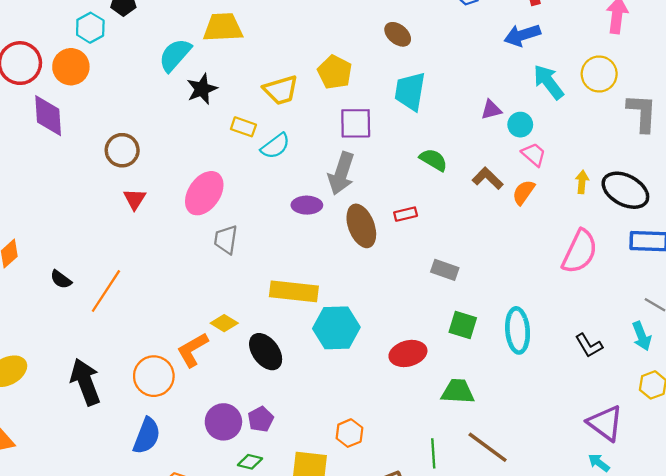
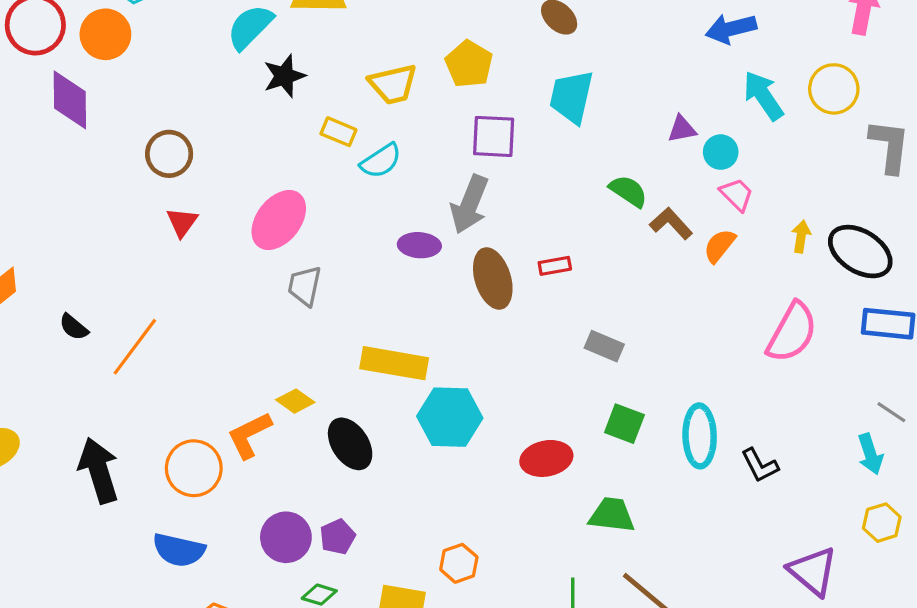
green semicircle: (433, 160) -> (628, 191), moved
black L-shape: (589, 345) -> (760, 465), moved
blue semicircle: (147, 436) -> (179, 550), turned 78

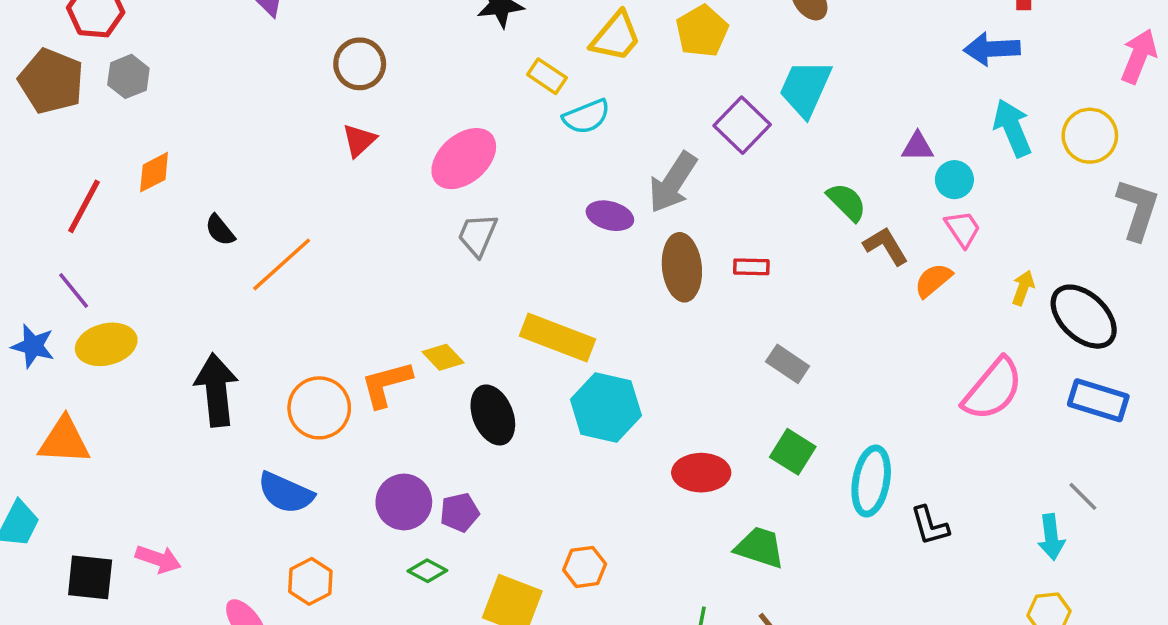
yellow trapezoid: (393, 84) -> (616, 37), turned -48
purple square: (494, 136) -> (742, 125), moved, turned 30

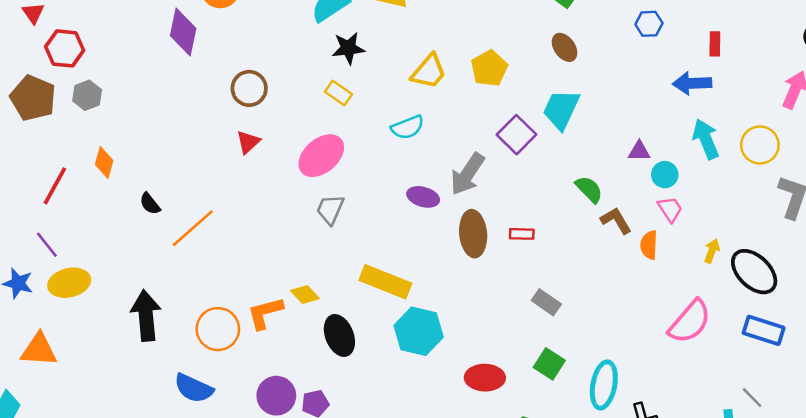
yellow rectangle: (547, 76) -> (338, 93), moved
orange diamond: (154, 172) -> (104, 163), turned -48
orange semicircle: (933, 280) -> (649, 245), turned -48

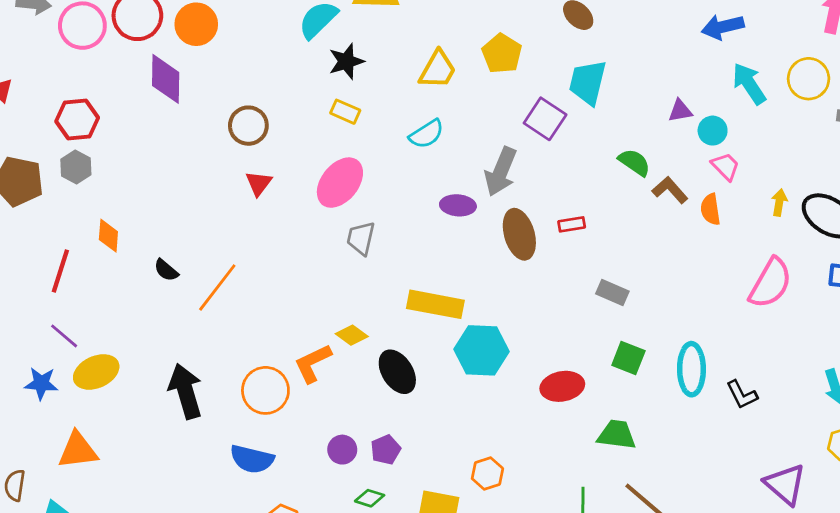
red hexagon: (65, 48) -> (77, 119), moved
purple circle: (276, 396) -> (342, 450), size x0.7

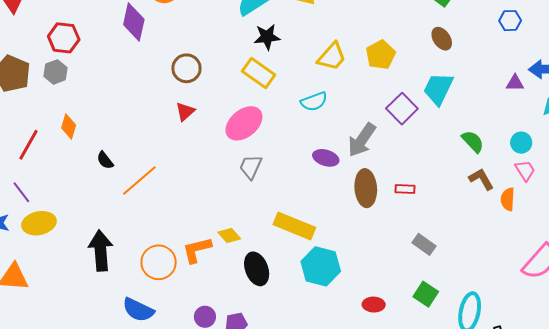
purple triangle: (680, 111) -> (515, 83), moved
yellow rectangle: (345, 112) -> (259, 73), size x1.5
green semicircle: (634, 162) -> (473, 141), moved
red ellipse: (562, 386) -> (374, 305), size x0.7

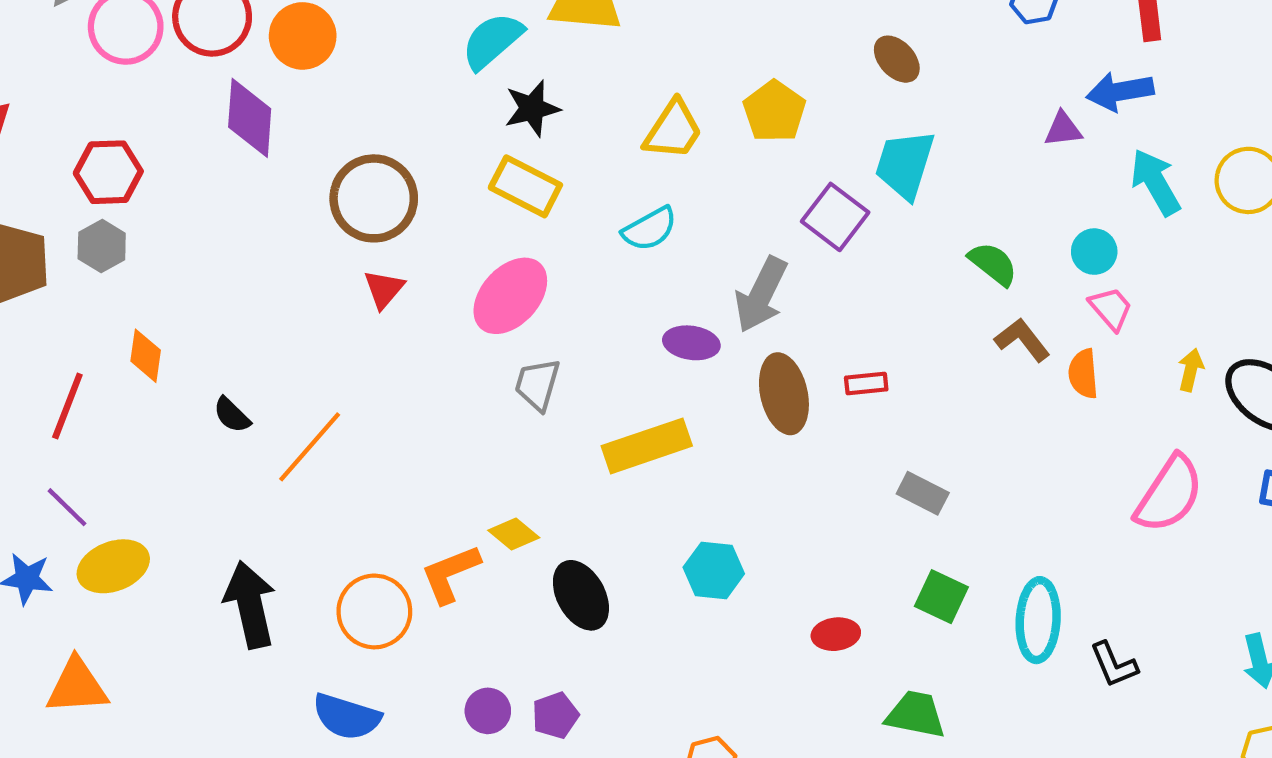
brown circle: (186, 68) -> (374, 198), size x1.4
yellow rectangle: (294, 226) -> (647, 446), moved, turned -33
cyan hexagon: (321, 266) -> (714, 571), size x0.7

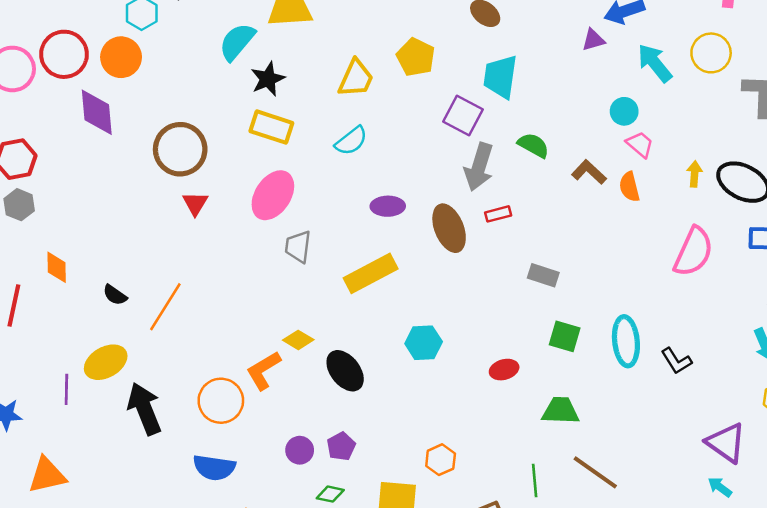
green semicircle: (993, 264) -> (533, 145), moved
gray arrow: (761, 295) -> (479, 167), moved
purple line: (67, 507) -> (66, 389), moved, turned 56
yellow ellipse: (113, 566) -> (106, 362), moved

